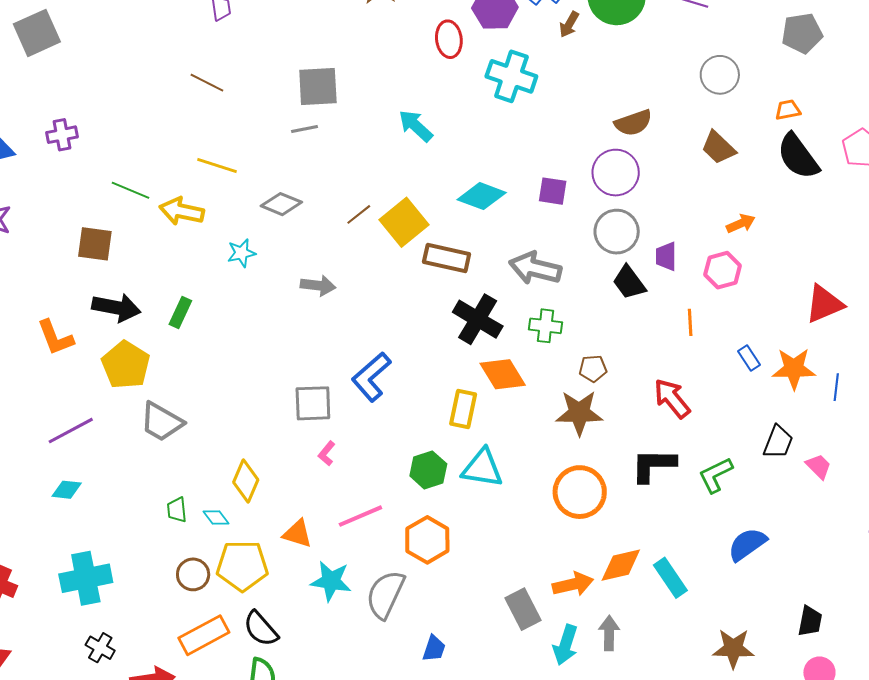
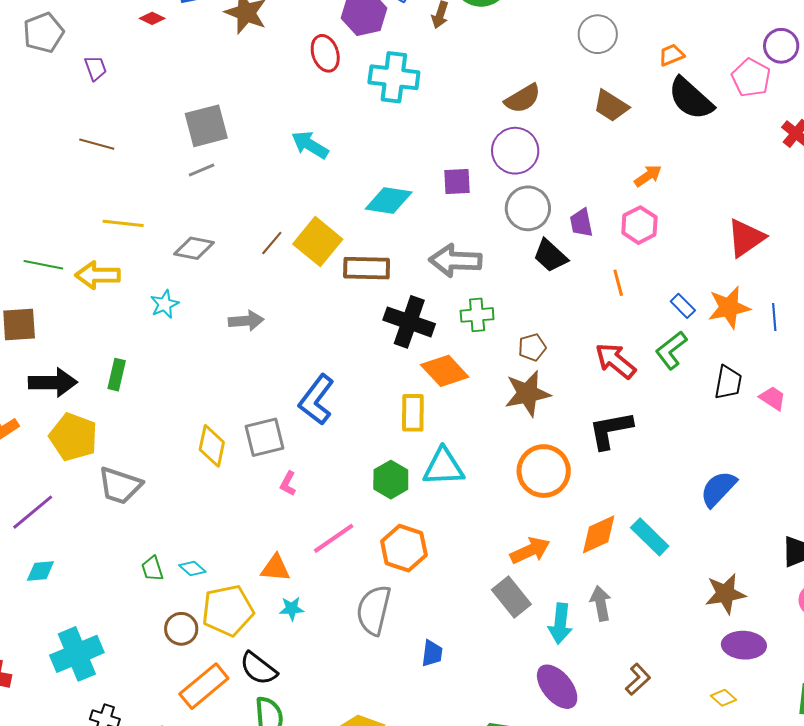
green L-shape: (716, 475) -> (671, 350), moved
yellow diamond: (246, 481) -> (212, 446), moved
cyan star: (331, 581) -> (292, 609), moved, size x0.6
orange arrow: (573, 584) -> (530, 550), moved

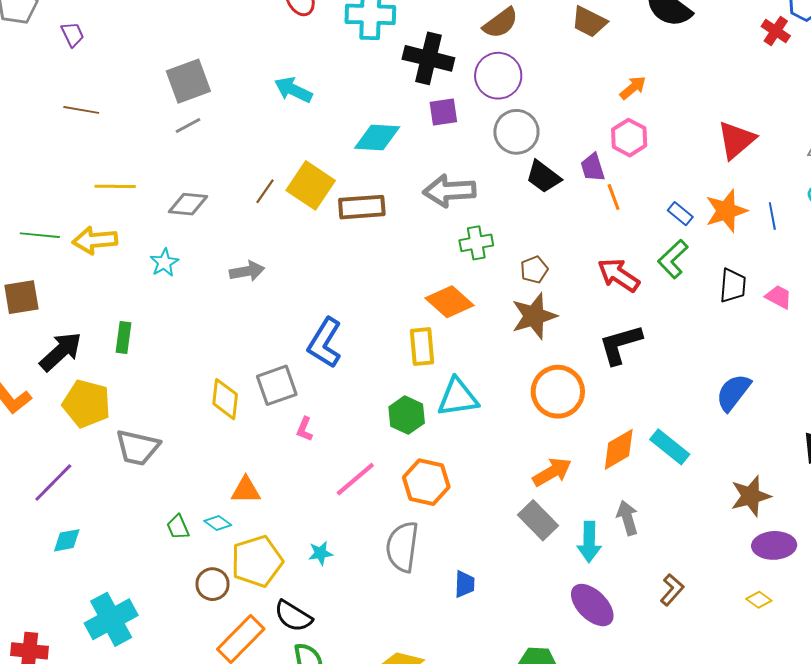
purple trapezoid: (581, 223) -> (593, 167), moved
black cross: (409, 322) -> (428, 58), moved
black arrow: (53, 383) -> (61, 352), turned -36
orange triangle: (275, 568) -> (246, 490), moved

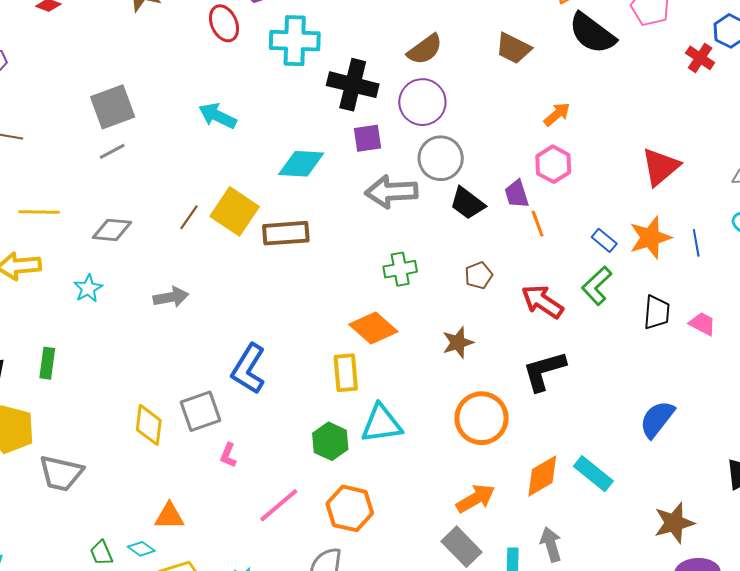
gray arrow: (449, 191) -> (391, 192), moved
brown pentagon: (534, 270) -> (479, 275), moved
brown star: (534, 316) -> (458, 343), size x0.7

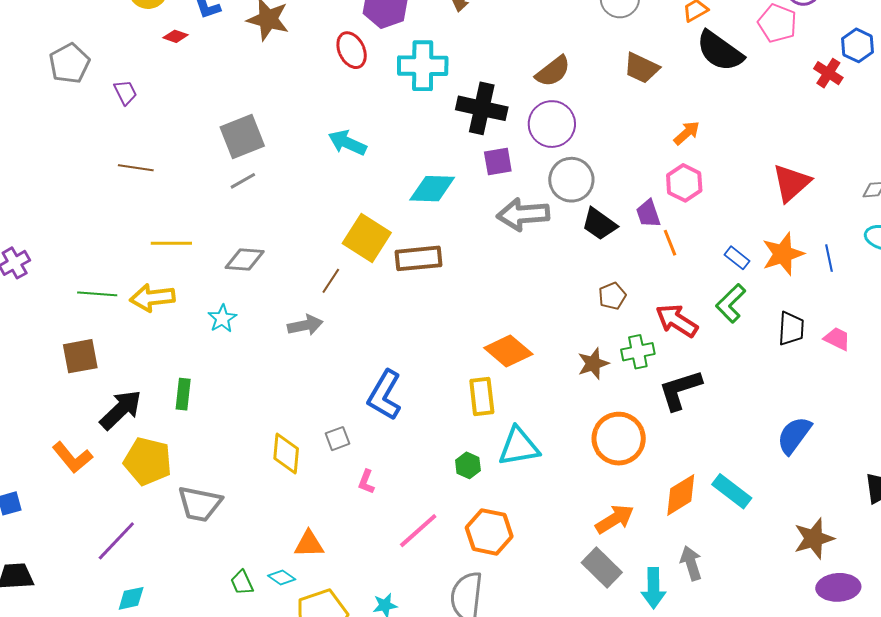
brown line: (189, 217) -> (331, 281), moved
green cross: (400, 269) -> (638, 352), moved
gray square: (200, 411) -> (337, 439), size x0.6
green hexagon: (330, 441) -> (468, 465), size x0.7

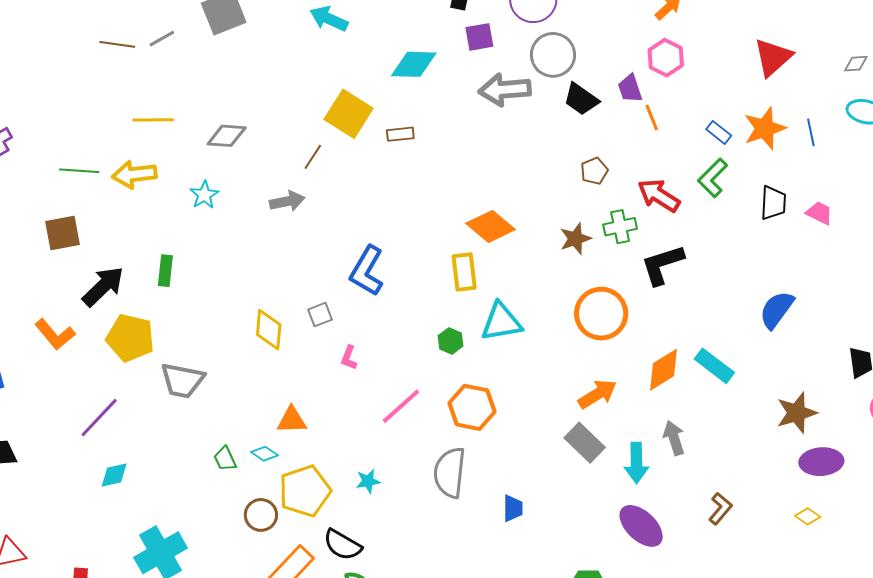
gray line: (243, 181) -> (162, 39), moved
brown rectangle: (418, 258) -> (400, 134), size x0.6

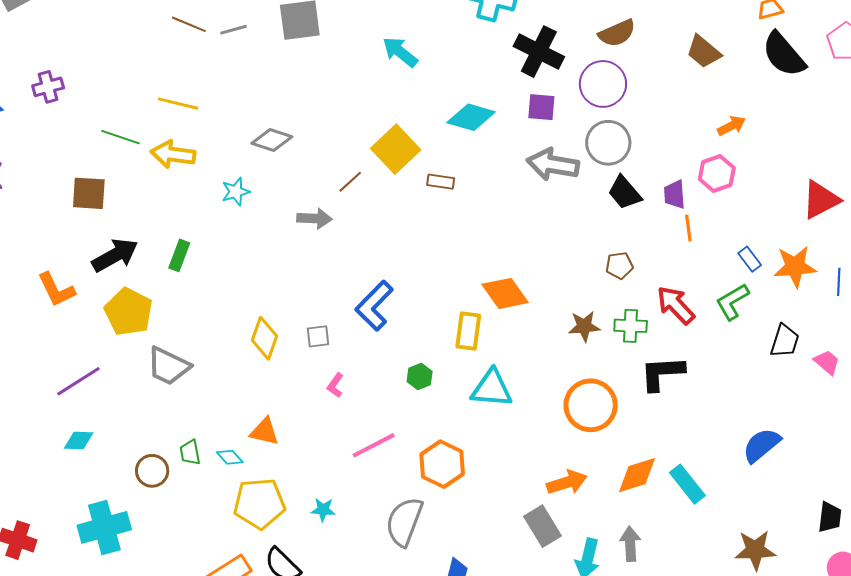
yellow line: (153, 120) -> (178, 104), moved
green hexagon: (451, 341) -> (420, 376), moved
brown circle: (261, 515) -> (152, 471), moved

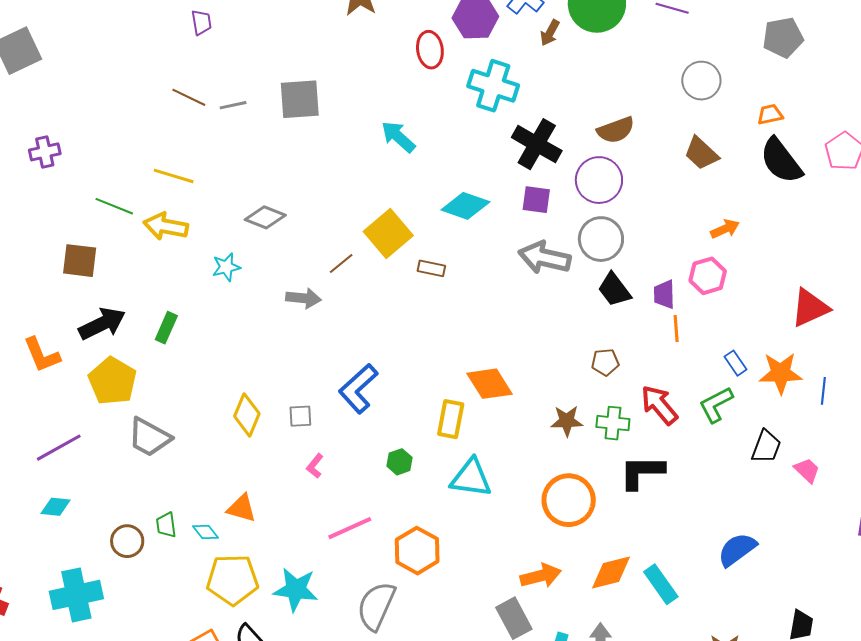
cyan star: (323, 510) -> (296, 589), size x1.8

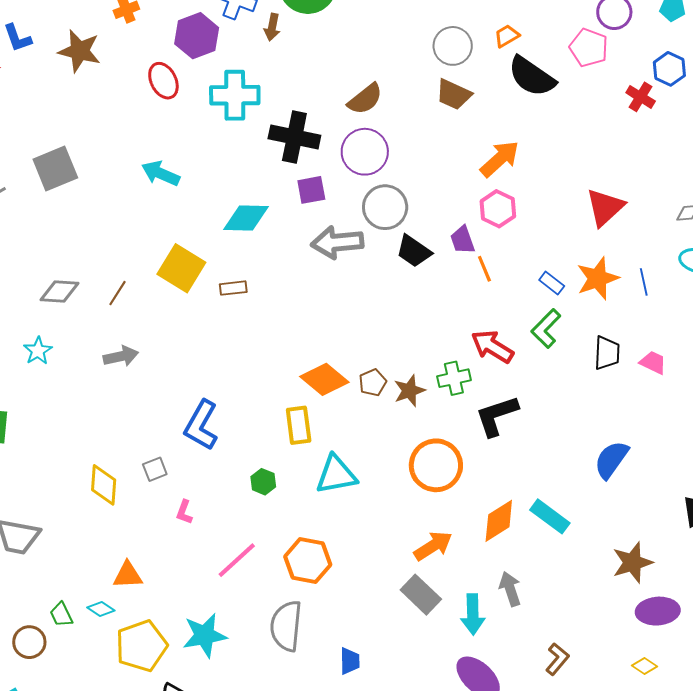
gray circle: (701, 81) -> (453, 46), moved
orange arrow: (725, 229) -> (500, 159), size x1.5
brown line: (341, 264) -> (118, 293), moved
brown pentagon: (605, 362) -> (373, 383), moved

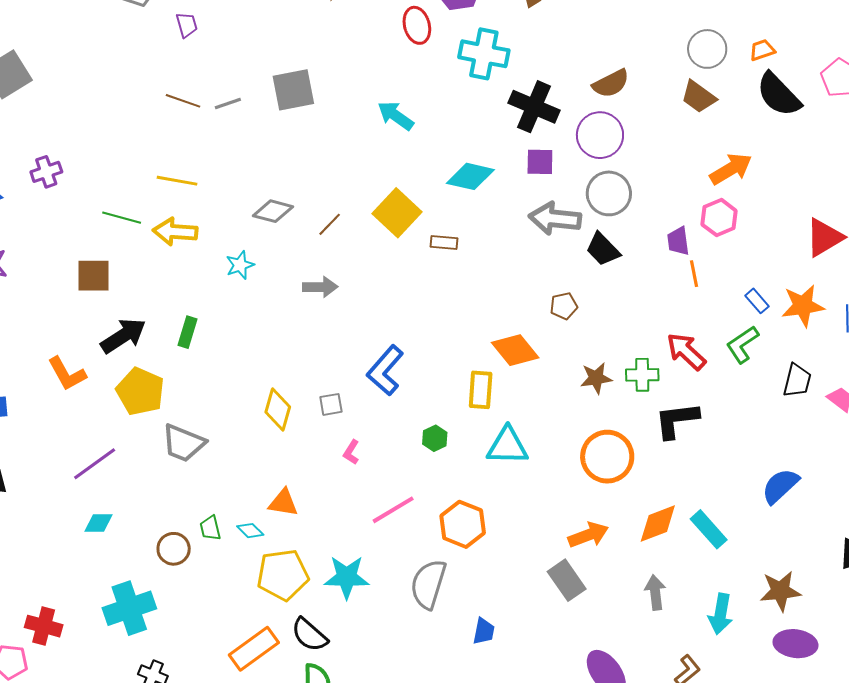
black trapezoid: (414, 251) -> (603, 249), moved
brown pentagon: (373, 383) -> (564, 306), moved
cyan arrow: (473, 614) -> (721, 614), moved

